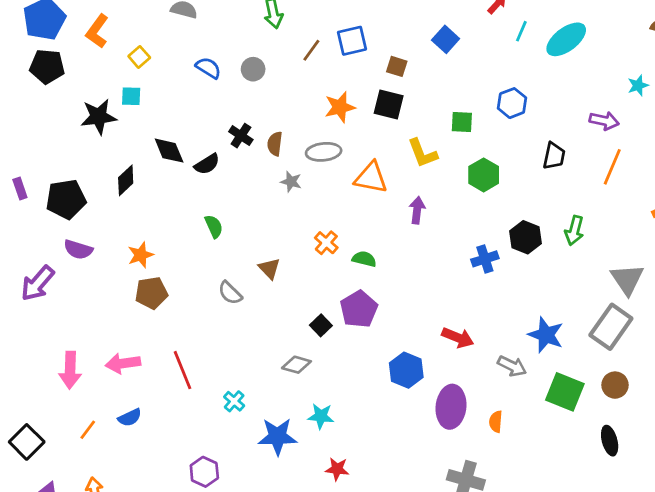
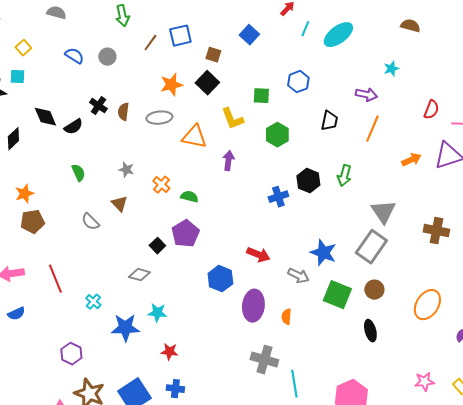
black square: (389, 104) -> (207, 83), turned 30
gray star: (291, 182) -> (126, 170), moved

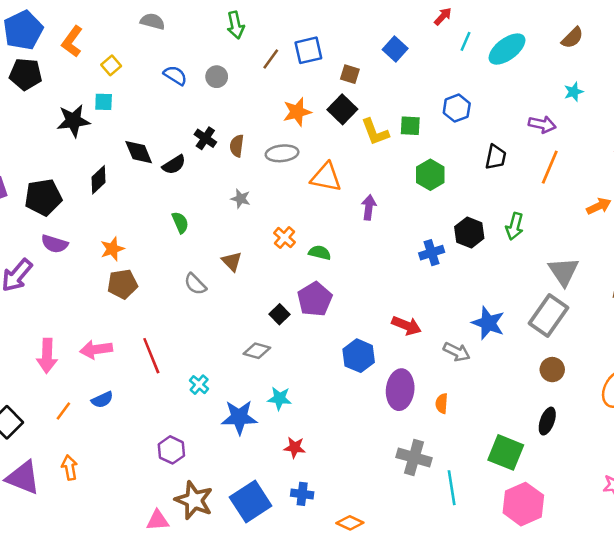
brown semicircle: (410, 26) -> (572, 38), moved, turned 120
yellow L-shape: (232, 119) -> (375, 132), moved
gray star: (126, 170) -> (241, 199), moved
green square: (337, 295) -> (506, 452), moved
black ellipse: (370, 331) -> (547, 421), turned 35

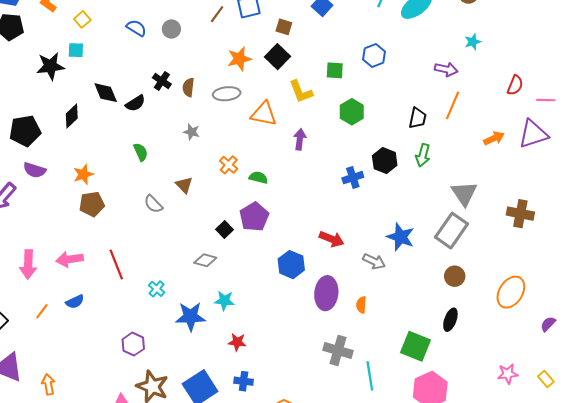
yellow L-shape: (375, 132) -> (301, 92), moved
black trapezoid: (496, 157) -> (418, 118), moved
orange arrow: (70, 468) -> (48, 384), moved

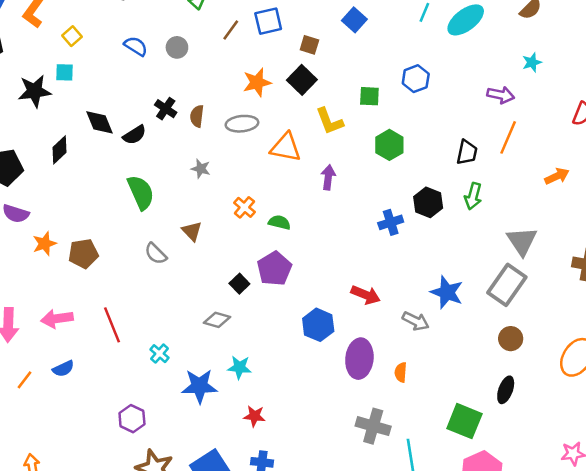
green semicircle: (141, 152) -> (141, 192), size x1.6
orange star: (83, 174) -> (45, 244), moved

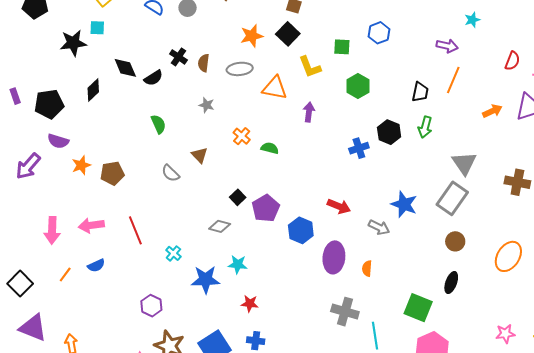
green semicircle: (141, 192) -> (158, 124), size x0.7
purple pentagon: (274, 269) -> (266, 208), moved

